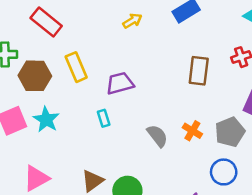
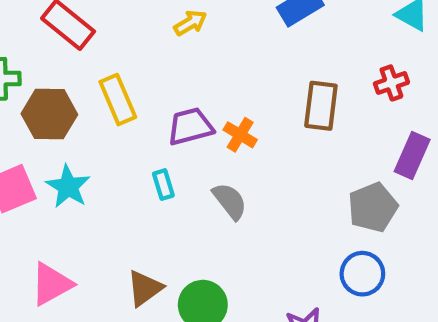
yellow arrow: (132, 21) -> (190, 23), moved
orange cross: (192, 131) -> (240, 135), moved
gray semicircle: (157, 136) -> (230, 201), moved

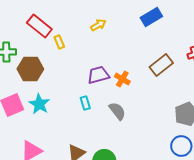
yellow rectangle: (118, 100) -> (59, 42), moved, size x0.6
brown rectangle: (321, 106) -> (161, 65), turned 45

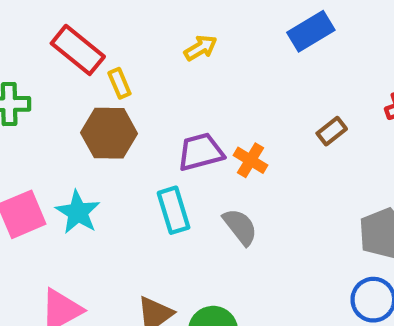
brown rectangle: (161, 65) -> (332, 131), size x0.6
brown hexagon: (30, 69) -> (109, 133), moved
cyan rectangle: (85, 103) -> (174, 210), size x1.5

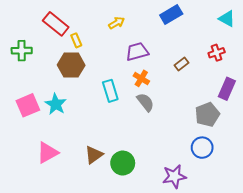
purple trapezoid: (201, 152) -> (137, 52), moved
cyan rectangle: (174, 210) -> (110, 91), moved
gray semicircle: (240, 227) -> (145, 102), moved

